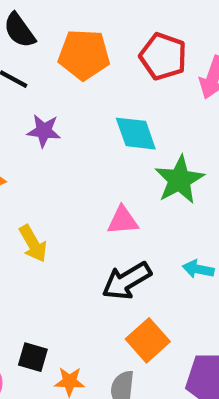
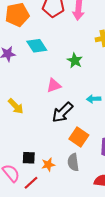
cyan diamond: (136, 134) -> (37, 46), moved
green star: (179, 180) -> (75, 61), size x0.7

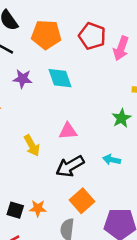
green star: (75, 61) -> (121, 118), moved
yellow arrow: (16, 106) -> (32, 146), moved
orange star: (48, 165) -> (38, 208), moved

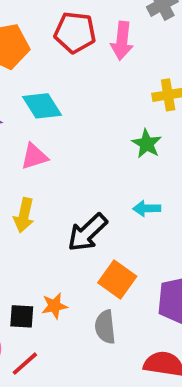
pink triangle: (68, 131) -> (34, 157), moved
yellow arrow: (32, 146) -> (24, 215), turned 55

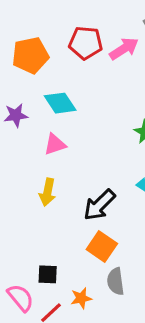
pink arrow: (122, 41) -> (124, 49), turned -128
orange square: (117, 279) -> (102, 247), moved
orange star: (54, 306) -> (81, 298), moved

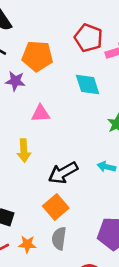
orange pentagon: (30, 55) -> (37, 56), moved
cyan diamond: (60, 103) -> (88, 84), moved
yellow arrow: (47, 192) -> (24, 151), turned -30

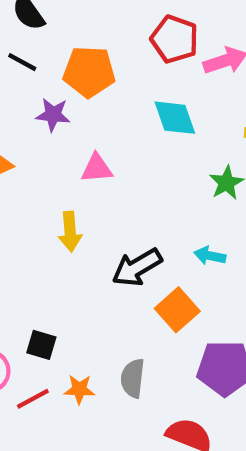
orange square: (56, 207) -> (177, 310), moved

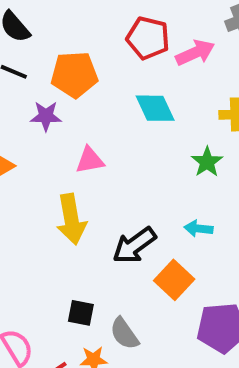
yellow arrow: (70, 232) -> (71, 219), size x1.4
black square: (41, 345) -> (81, 313), moved
gray semicircle: (133, 378) -> (124, 334), moved, turned -36

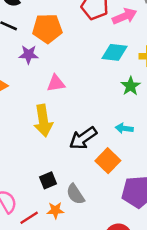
cyan diamond: (155, 108) -> (114, 52), moved, turned -60
black square: (81, 313) -> (48, 180), turned -35

